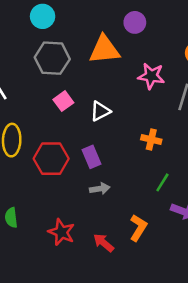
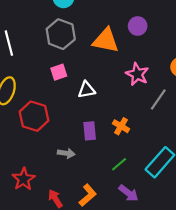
purple rectangle: (91, 157) -> (90, 131), moved

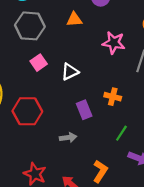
orange triangle: (106, 40) -> (74, 19), size x0.6

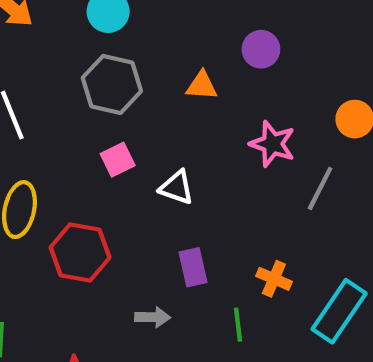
white triangle: (70, 72) -> (177, 187), turned 36
orange cross: (113, 97) -> (274, 279), moved
green line: (121, 133) -> (238, 325), moved, turned -49

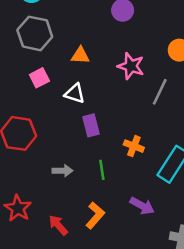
orange triangle: (202, 86) -> (80, 55), moved
purple rectangle: (193, 267) -> (91, 125), moved
green line: (238, 325) -> (102, 170), moved

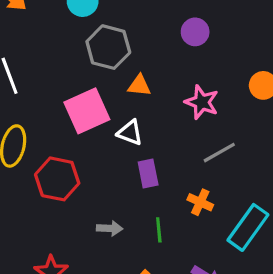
gray hexagon: (35, 33) -> (108, 47), moved
pink square: (39, 78) -> (87, 111), size x1.8
gray line: (160, 92) -> (219, 153), moved, turned 32

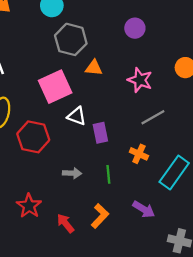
white triangle: (130, 133) -> (77, 116), moved

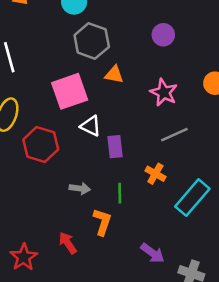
red star: (29, 206) -> (24, 257), moved
purple arrow: (144, 209) -> (153, 253), moved
orange L-shape: (100, 216) -> (102, 222), moved, turned -30

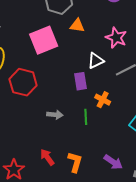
white triangle: (91, 126) -> (96, 61), moved, turned -48
orange cross: (155, 174) -> (103, 100), moved
orange L-shape: (102, 222) -> (75, 162), moved

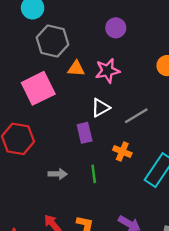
pink star: (116, 38) -> (107, 71), moved, turned -30
orange cross: (103, 100) -> (122, 151), moved

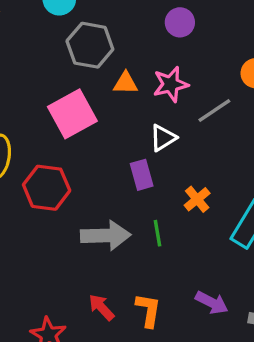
gray line: (136, 116) -> (214, 110), moved
orange cross: (122, 151) -> (197, 199), turned 30
gray arrow: (58, 174) -> (106, 235), size x1.8

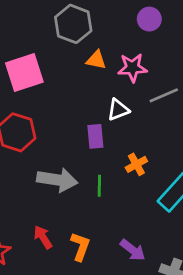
pink square: (72, 114) -> (24, 72), moved

